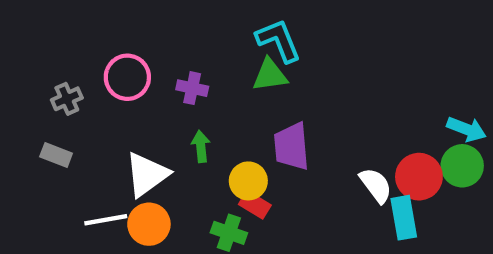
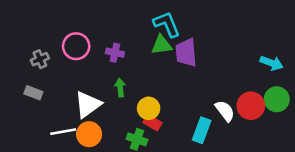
cyan arrow: (466, 129) -> (271, 63), moved
purple trapezoid: (292, 146) -> (186, 53), moved
cyan rectangle: (404, 218) -> (202, 130), moved, turned 30

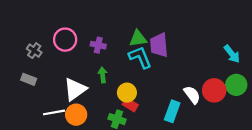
cyan L-shape: (167, 24) -> (140, 57), moved
gray cross: (40, 59) -> (34, 51), turned -32
cyan arrow: (271, 63) -> (232, 54), turned 30

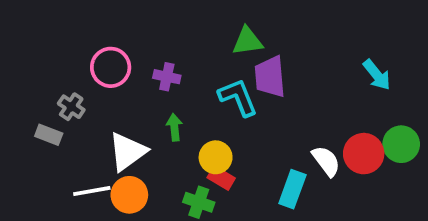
green triangle: (138, 38) -> (247, 41), moved
gray cross: (34, 51) -> (71, 107), moved
cyan arrow: (232, 54) -> (377, 75), moved

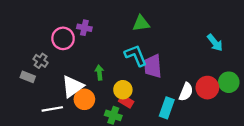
purple cross: (167, 77) -> (84, 28), moved
purple trapezoid: (270, 77) -> (153, 66), moved
white semicircle: (326, 161) -> (186, 92), turned 60
orange circle: (129, 195) -> (84, 99), moved

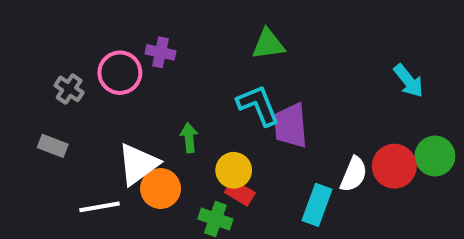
gray cross: (41, 61) -> (69, 89), moved

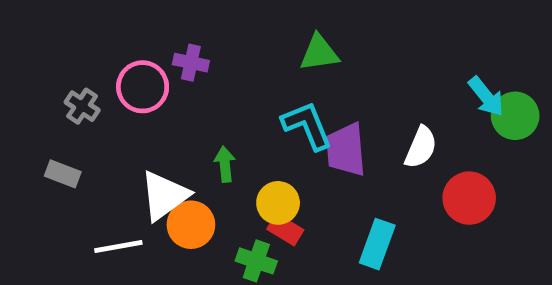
green circle: (435, 156) -> (515, 116), moved
white semicircle: (354, 174) -> (421, 147), moved

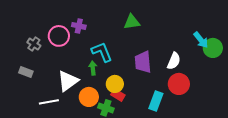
cyan L-shape: (307, 125) -> (102, 52), moved
red circle: (469, 198) -> (179, 84), moved
orange circle: (191, 225) -> (89, 97), moved

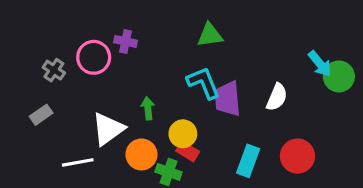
cyan L-shape: (102, 52) -> (204, 83), moved
gray rectangle: (26, 72) -> (41, 115), turned -56
red circle: (179, 84) -> (297, 156), moved

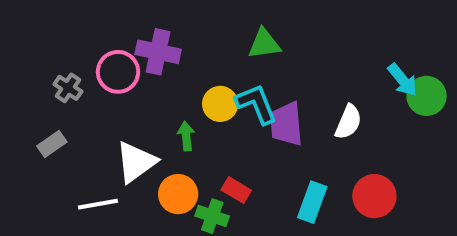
purple cross: (126, 41) -> (158, 52), size x1.5
yellow circle: (183, 134) -> (220, 104), moved

